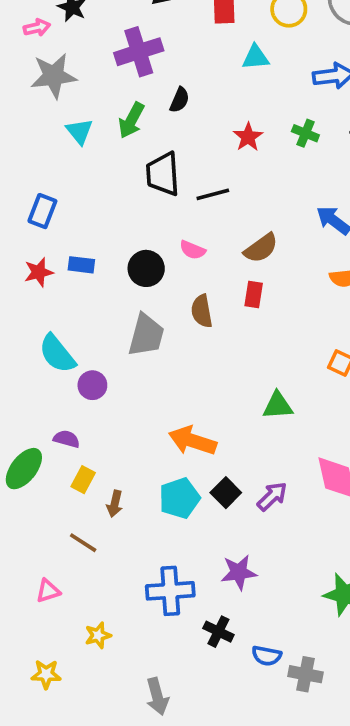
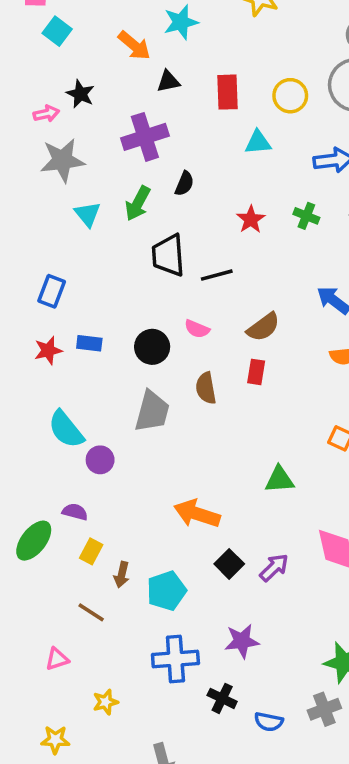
cyan pentagon: (180, 498) -> (166, 591), moved
gray cross: (305, 674) -> (324, 709), moved, turned -32

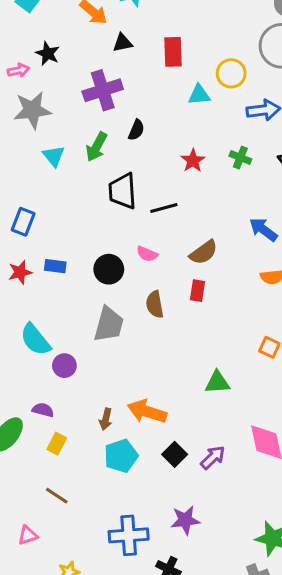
yellow circle: (290, 96) -> (231, 73), moved
brown arrow: (122, 575) -> (106, 419), moved
cyan pentagon: (166, 591) -> (121, 456), moved

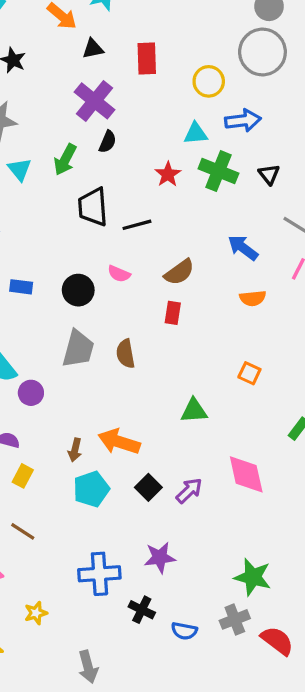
purple cross: (103, 90) -> (95, 101), moved, turned -33
cyan triangle: (199, 95) -> (196, 134), moved
green cross: (240, 158) -> (218, 171), size x1.6
brown semicircle: (155, 304) -> (126, 354), moved

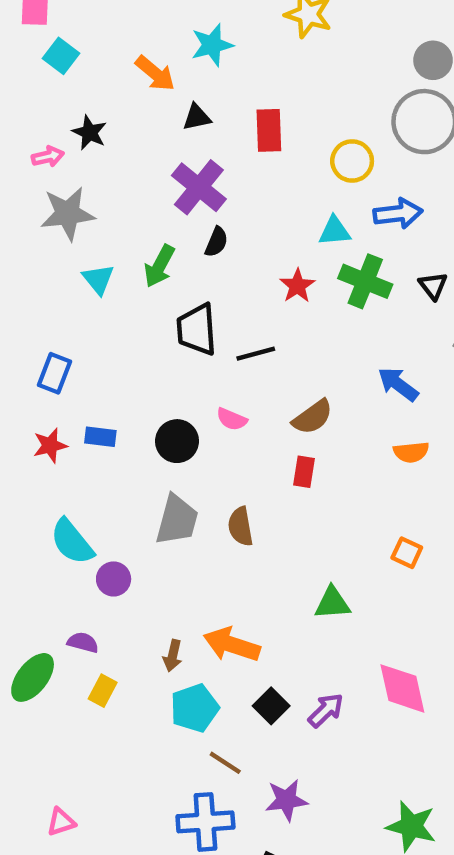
brown line: (23, 531) -> (225, 763), moved

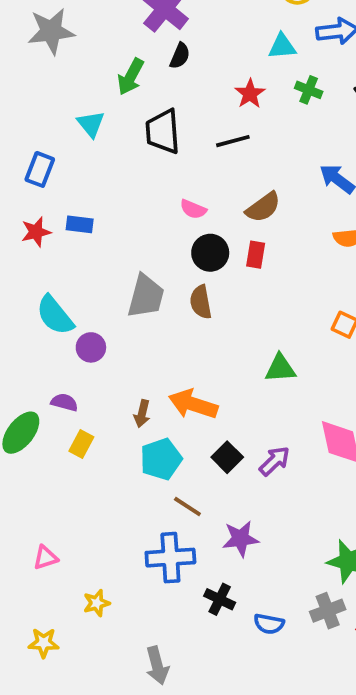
cyan triangle: (98, 279) -> (91, 124), moved
green cross: (365, 281) -> (309, 90), size x0.6
black line: (256, 354) -> (233, 141), moved
black circle: (177, 441) -> (210, 253), moved

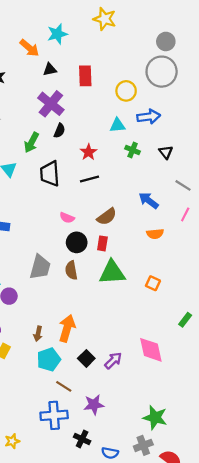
red star: (250, 94) -> (88, 152), moved
green triangle: (280, 368) -> (112, 272), moved, size x1.5
orange arrow: (193, 404) -> (67, 328), turned 88

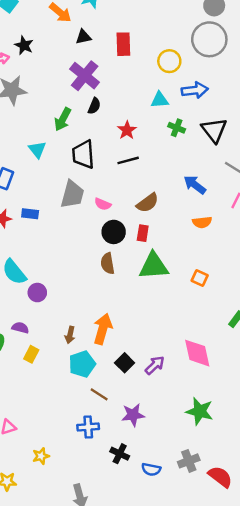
black triangle: (166, 152) -> (214, 130), size x1.6
gray trapezoid: (40, 267) -> (72, 194), moved
blue cross: (54, 415) -> (88, 427), size x0.7
green star: (155, 418) -> (200, 411), moved

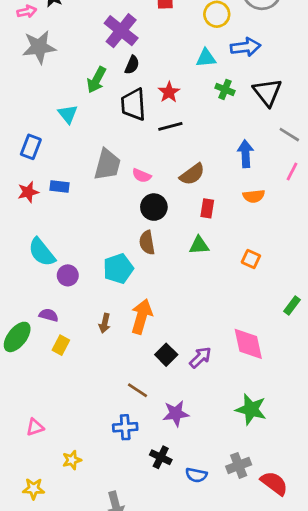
black trapezoid: (83, 154) -> (133, 104), moved
blue arrow: (195, 185) -> (245, 154), turned 50
red rectangle: (143, 233) -> (207, 208), moved
green triangle: (154, 266) -> (199, 245), size x0.6
cyan pentagon: (82, 364) -> (118, 269), moved

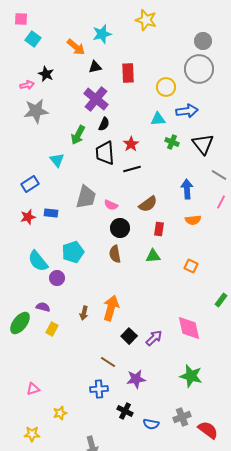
blue rectangle: (31, 147) -> (30, 184), turned 36
cyan pentagon: (118, 269) -> (73, 252), moved

